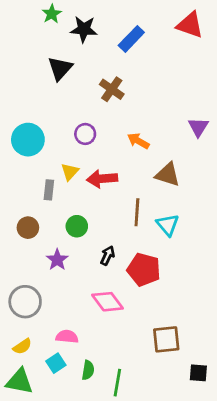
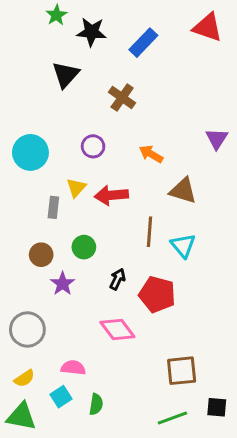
brown circle: (28, 228) -> (41, 255), moved
green line: (117, 383) -> (172, 418), moved, turned 60

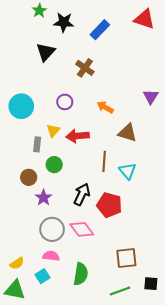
green circle: (84, 247) -> (54, 165), moved
black arrow: (117, 279) -> (82, 194), size x1.5
gray circle: (27, 329) -> (52, 229), moved
green semicircle: (96, 404) -> (81, 274), moved, size x1.5

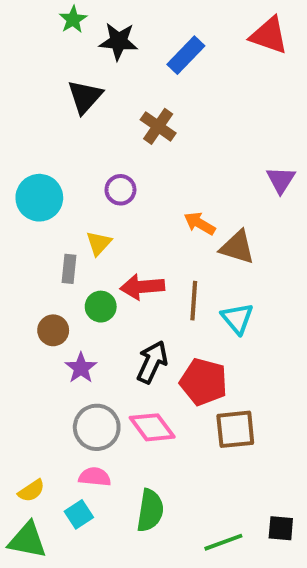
orange arrow: (105, 107) -> (200, 223), moved
red arrow: (78, 136) -> (142, 287), moved
brown square: (126, 258) -> (235, 429), moved

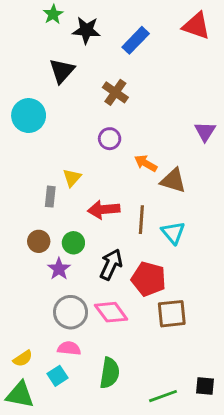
purple circle: (120, 190) -> (110, 139), moved
cyan circle: (39, 198) -> (29, 116), moved
green circle: (101, 307) -> (73, 243), moved

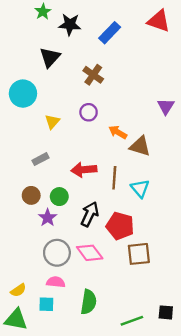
yellow triangle: (72, 178) -> (52, 122), moved
gray rectangle: (50, 197) -> (41, 159), turned 56
cyan square: (58, 376) -> (46, 304), turned 35

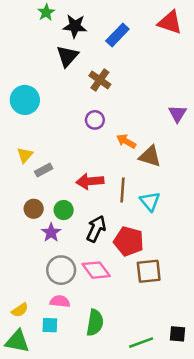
black triangle: (50, 57) -> (67, 56), moved
yellow triangle: (52, 122) -> (25, 155), moved

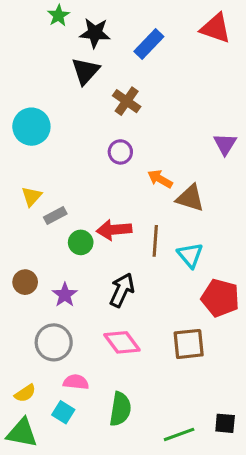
brown circle: (34, 209) -> (25, 282), moved
green circle: (64, 210) -> (81, 242), moved
red pentagon: (129, 241) -> (220, 298), moved
gray circle: (61, 270) -> (54, 342), moved
cyan square: (50, 325) -> (63, 412), turned 30

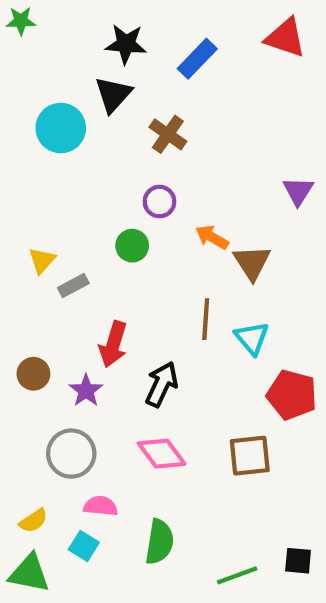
green star: (58, 15) -> (21, 21), moved, turned 30
cyan circle: (31, 127) -> (61, 128), moved
brown triangle: (190, 198) -> (252, 262), turned 40
red arrow: (114, 230) -> (113, 344), moved, turned -68
green circle: (81, 242) -> (132, 246), moved

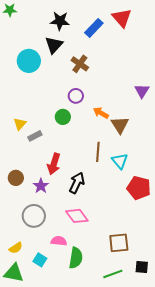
red triangle: (285, 38) -> (122, 18), moved, turned 30
brown square: (250, 456) -> (119, 243), moved
pink semicircle: (101, 506) -> (59, 241), moved

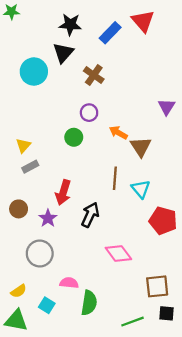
gray rectangle: (35, 136) -> (30, 167), moved
pink diamond: (77, 216) -> (118, 254), moved
brown square: (119, 243) -> (157, 286), moved

